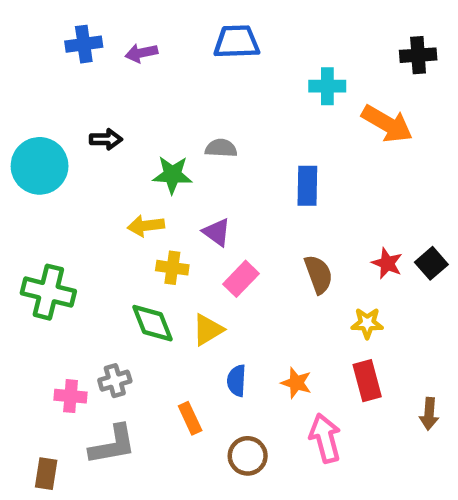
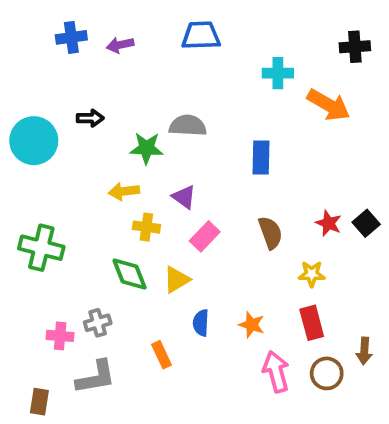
gray semicircle: (221, 148) -> (188, 126), size x1.4
brown circle: (248, 456) -> (327, 373), moved

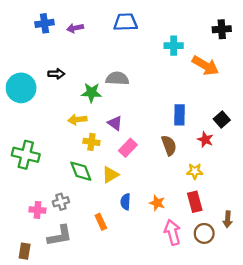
blue rectangle: (261, 158) -> (179, 115), moved
black square: (366, 223) -> (222, 120), moved

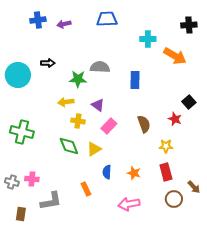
blue rectangle: (179, 115) -> (135, 80), moved
gray cross: (61, 202) -> (12, 182), moved, turned 32
brown arrow: (228, 219) -> (194, 187), turned -48
pink arrow: (172, 232) -> (129, 204), moved, turned -85

